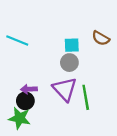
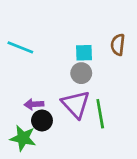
brown semicircle: (101, 38) -> (118, 45), turned 66
black circle: (25, 101) -> (42, 121), moved

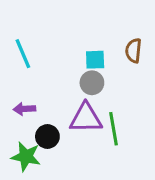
cyan line: (20, 47) -> (23, 54), turned 45
purple arrow: (34, 104) -> (24, 109), moved
purple triangle: (76, 104) -> (86, 118), turned -48

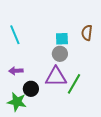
green line: (113, 129) -> (74, 84), turned 40

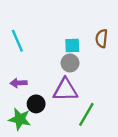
green line: (74, 84) -> (86, 114), moved

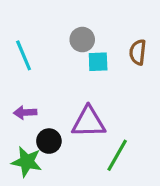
gray circle: (70, 63) -> (82, 40), moved

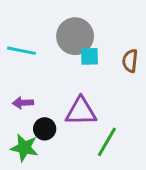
gray circle: (82, 40) -> (75, 36), size x1.6
brown semicircle: (138, 52) -> (130, 61), moved
cyan line: (24, 55) -> (21, 51), turned -56

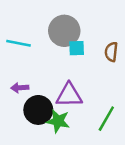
black circle: (45, 129) -> (38, 110), size x1.5
green line: (107, 142) -> (106, 119), moved
green star: (24, 148) -> (58, 121), moved

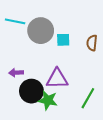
gray circle: (64, 31) -> (41, 31), moved
cyan line: (18, 43) -> (15, 21), moved

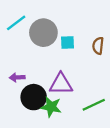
cyan line: (15, 21) -> (16, 23), turned -48
green line: (88, 98) -> (94, 105), turned 35

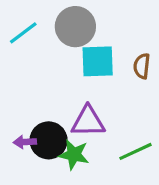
gray circle: (43, 33) -> (75, 27), moved
cyan square: (67, 42) -> (98, 61), size x1.6
purple arrow: (17, 77) -> (25, 142), moved

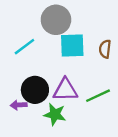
cyan line: (23, 33) -> (24, 47), moved
black circle: (49, 140) -> (35, 90), moved
green line: (135, 151) -> (98, 96), moved

